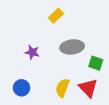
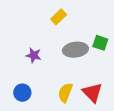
green square: (96, 63) -> (100, 43), moved

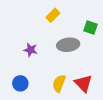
green square: (100, 43) -> (90, 27), moved

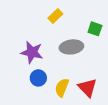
purple star: (30, 50) -> (32, 52), size x1.5
blue circle: (20, 83) -> (38, 78), moved

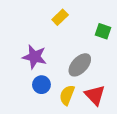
gray ellipse: (71, 47) -> (80, 65), moved, turned -40

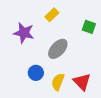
purple star: (35, 57) -> (24, 33), moved
gray ellipse: (80, 65) -> (58, 49), moved

